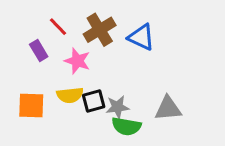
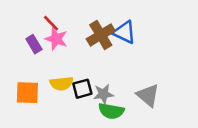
brown cross: (100, 30) -> (101, 35), moved
pink star: (77, 61) -> (56, 39), moved
gray triangle: (168, 108) -> (148, 95), turned 45

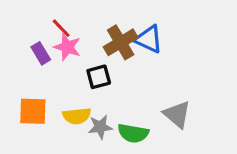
yellow semicircle: (61, 83) -> (77, 116), moved
black square: (82, 89) -> (99, 77), moved
gray star: (103, 94) -> (100, 127), moved

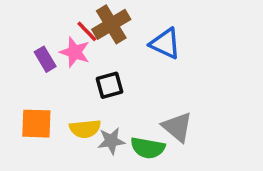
red line: (61, 28) -> (87, 31), moved
brown cross: (121, 42) -> (111, 24), moved
gray triangle: (177, 114) -> (177, 127), moved

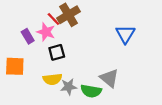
blue triangle: (165, 43) -> (125, 34), moved, turned 36
black square: (109, 85) -> (57, 52), moved
orange square: (36, 124) -> (15, 66), moved

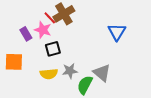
gray star: (68, 87) -> (70, 71), moved
green semicircle: (91, 91) -> (85, 85), turned 108

